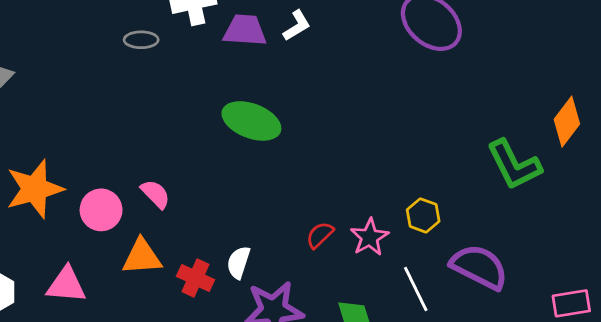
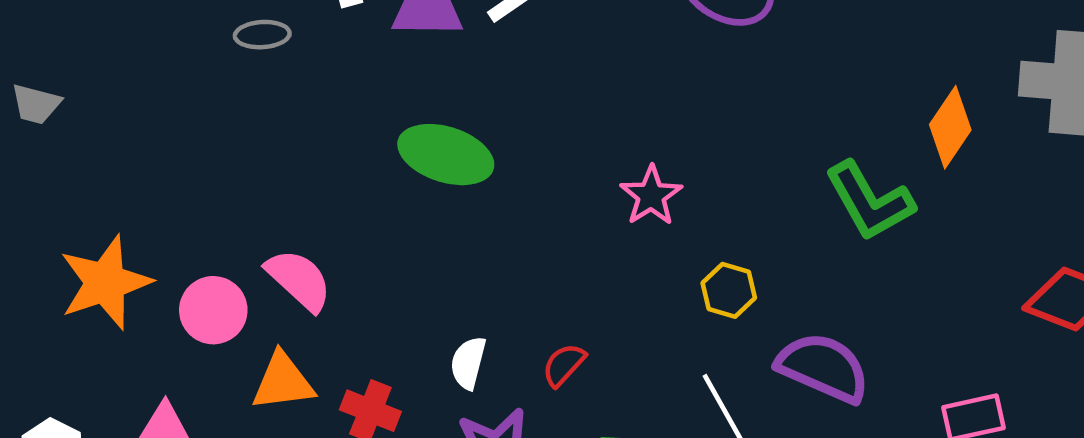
pink semicircle: (155, 194) -> (299, 280), size x1.4
red semicircle: (320, 235) -> (564, 365), moved
pink star: (370, 237) -> (651, 196), moved
white semicircle: (238, 262) -> (468, 363), moved

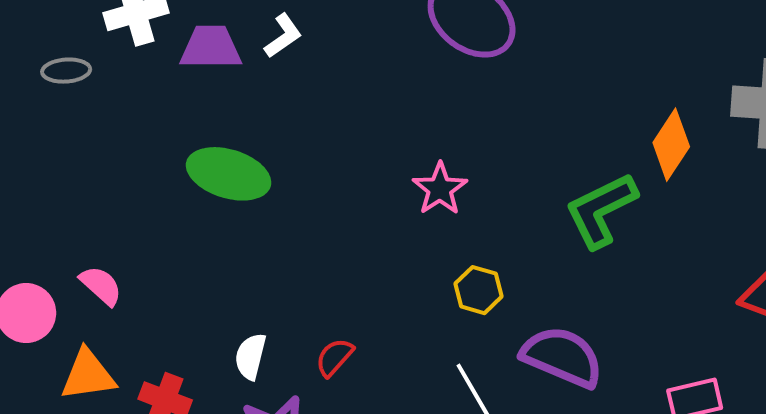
pink star: (651, 196) -> (440, 189), moved
green L-shape: (869, 201) -> (601, 210), turned 94
pink semicircle: (299, 280) -> (101, 286), size x0.7

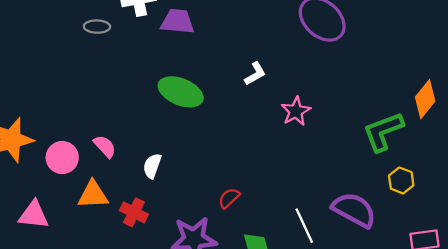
white L-shape: (283, 36) -> (255, 74), moved
yellow hexagon: (478, 290) -> (401, 180), moved
white semicircle: (250, 356) -> (152, 166), moved

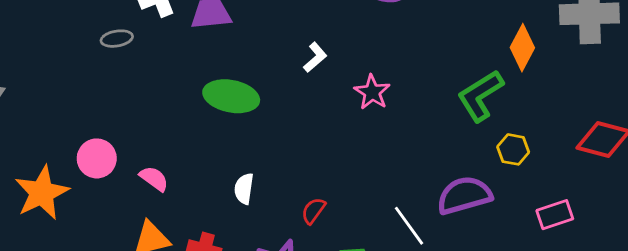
pink circle: (62, 158) -> (97, 158), moved
white semicircle: (152, 166) -> (244, 189), moved
purple semicircle: (354, 210) -> (464, 195), turned -33

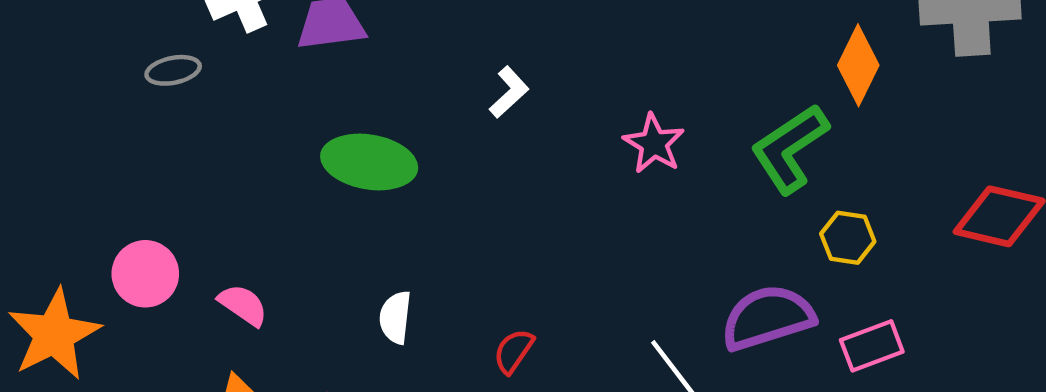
pink star: (372, 92) -> (654, 144), moved
pink rectangle: (555, 215) -> (872, 346), moved

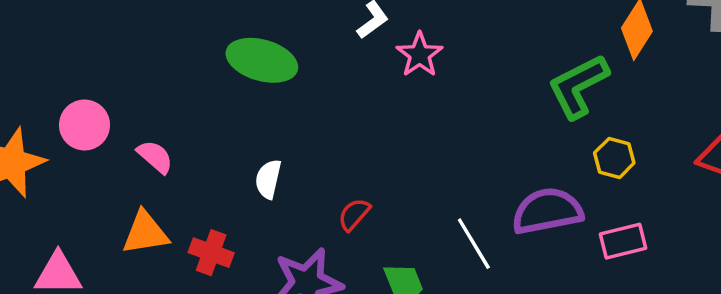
pink star: (654, 144) -> (420, 55), moved

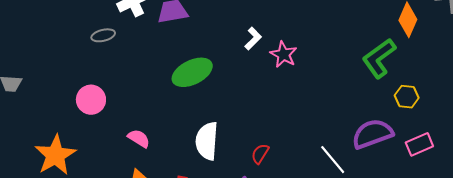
green ellipse: (262, 60) -> (192, 72), turned -33
pink circle: (85, 125) -> (91, 100), moved
white semicircle: (268, 179) -> (207, 141), size x1.6

